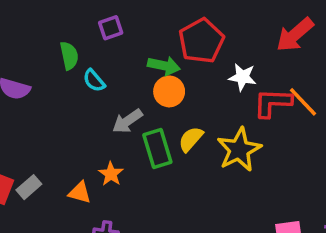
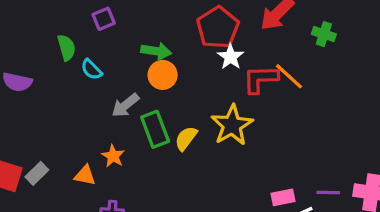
red pentagon: (201, 41) -> (218, 28), moved
white star: (242, 77) -> (231, 57), turned 30
yellow semicircle: (191, 139) -> (186, 138), moved

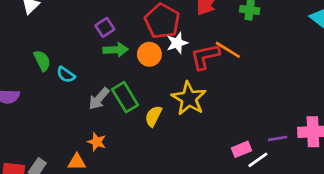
purple square: (104, 19) -> (105, 27), moved
white star: (231, 57) -> (177, 43), turned 30
orange circle: (163, 75) -> (149, 54), moved
green rectangle: (155, 129) -> (125, 97), moved

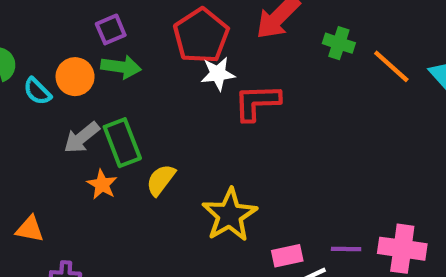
orange line: (228, 50) -> (391, 66), moved
orange circle: (149, 54) -> (75, 77), moved
yellow star: (189, 98) -> (230, 215), moved
orange star: (97, 142) -> (102, 184), moved

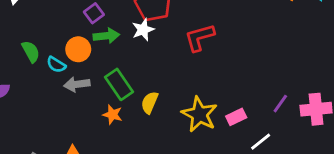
white star: (218, 74) -> (143, 30), moved
gray arrow: (82, 138) -> (77, 84), moved, turned 45
purple line: (346, 249) -> (280, 104), moved, turned -42
pink rectangle: (287, 256) -> (236, 117), moved

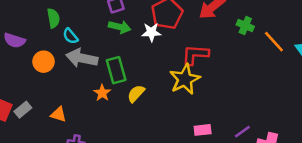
orange circle: (78, 49) -> (44, 62), moved
gray arrow: (77, 84) -> (82, 58), size x1.4
yellow star: (199, 114) -> (185, 79), moved

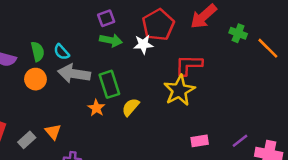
green semicircle: (53, 18) -> (38, 52), moved
gray rectangle: (23, 110) -> (27, 140), moved
orange triangle: (58, 114) -> (53, 132), turned 35

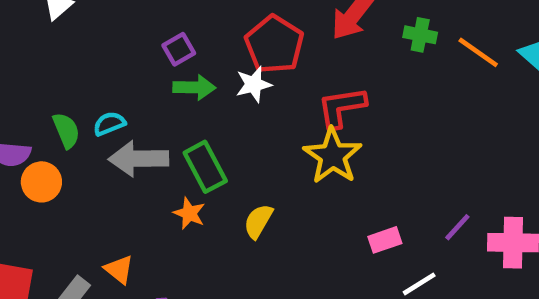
cyan semicircle: (62, 52) -> (109, 124), turned 120
orange circle: (35, 79) -> (41, 182), moved
yellow semicircle: (131, 107) -> (258, 221), moved

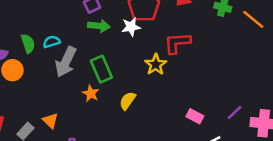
yellow star: (333, 156) -> (156, 65), moved, size x0.7
gray arrow: (139, 159) -> (66, 62), turned -68
pink rectangle: (385, 240) -> (195, 116), turned 42

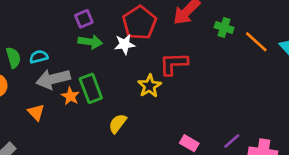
gray arrow: (66, 62) -> (53, 79), turned 48
orange star: (91, 93) -> (70, 96), moved
orange triangle: (50, 121) -> (36, 112), moved

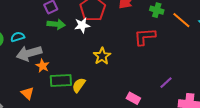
red L-shape: (174, 64) -> (145, 37), moved
green rectangle: (91, 88) -> (61, 80), moved, turned -70
orange triangle: (36, 112) -> (27, 93), moved
purple line: (232, 141) -> (166, 83), moved

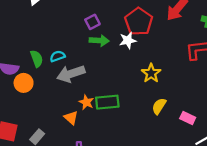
orange star: (43, 66) -> (86, 102), moved
yellow semicircle: (79, 85) -> (159, 106), moved

